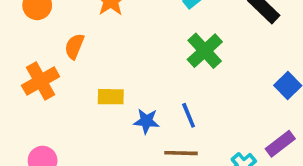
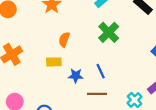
orange semicircle: (74, 46) -> (64, 39), moved

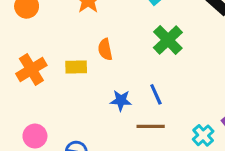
orange semicircle: (64, 39) -> (105, 49), turned -32
yellow rectangle: (54, 62) -> (76, 67), moved

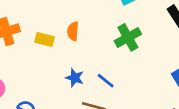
blue line: (156, 94) -> (106, 81), turned -42

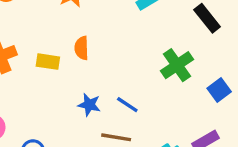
green cross: (128, 37) -> (177, 65), moved

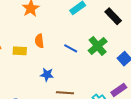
blue line: (127, 105) -> (71, 48), moved

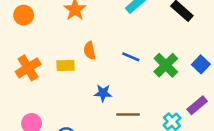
green cross: (98, 46) -> (166, 65), moved

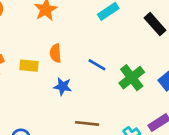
blue star: (103, 93) -> (63, 86), moved

